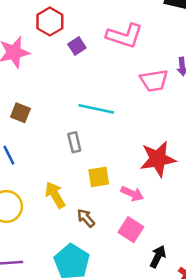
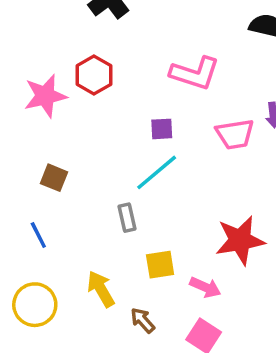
red hexagon: (50, 22) -> (94, 75), moved
purple square: (77, 46) -> (162, 129), moved, turned 30
cyan line: (96, 109) -> (157, 172), turned -52

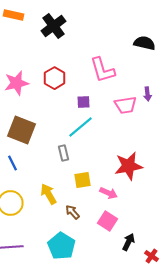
pink L-shape: (195, 73) -> (102, 70), turned 56
red hexagon: (94, 75) -> (54, 78), moved
brown square: (54, 178) -> (22, 130), size x1.8

